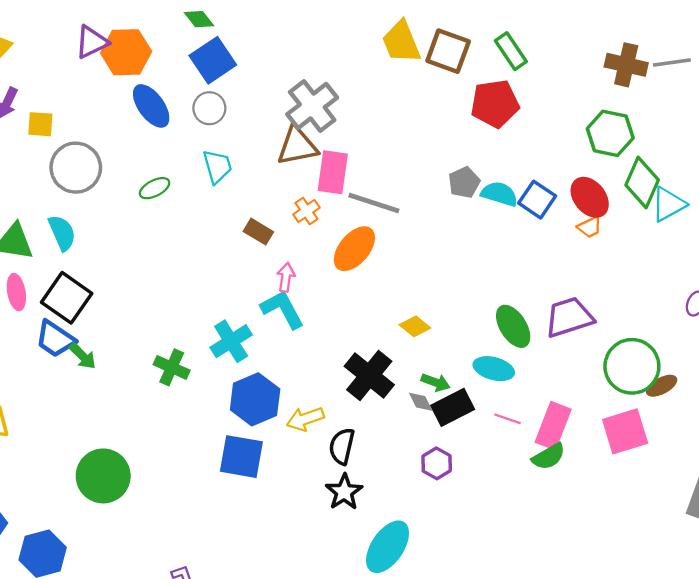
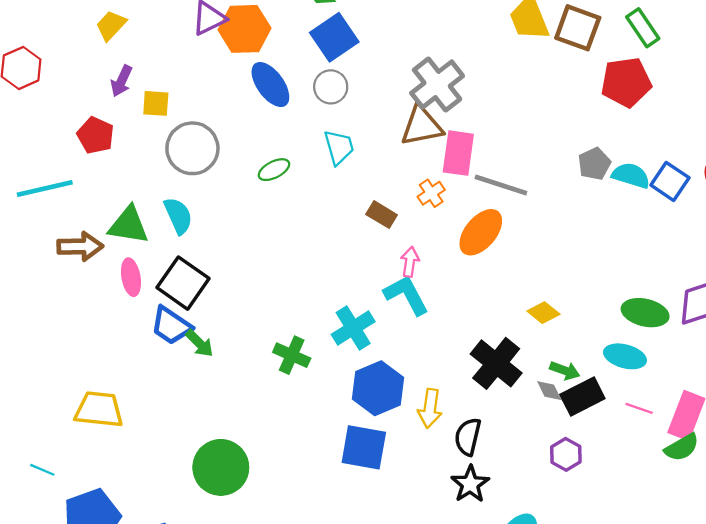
green ellipse: (513, 326) -> (645, 313), turned -45
yellow arrow: (305, 419) -> (430, 408), turned -63

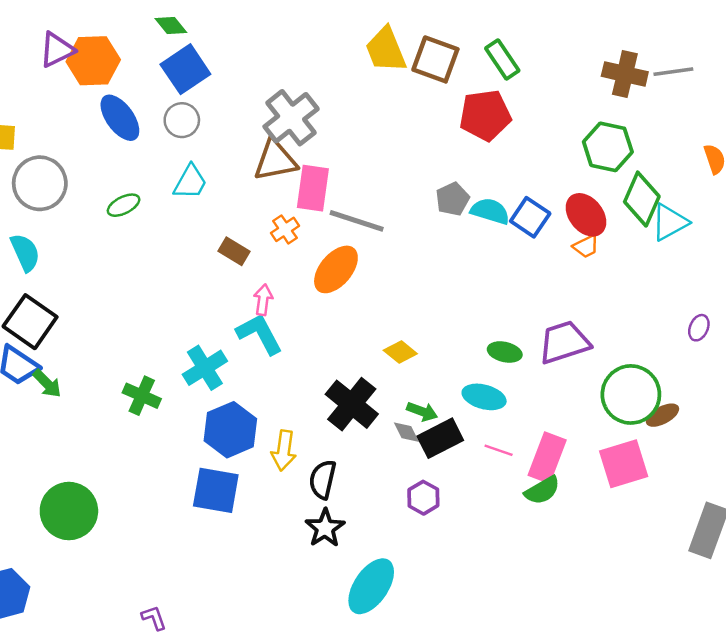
cyan trapezoid: (339, 147) -> (190, 182), turned 45
green ellipse: (645, 313) -> (505, 352), size x0.7

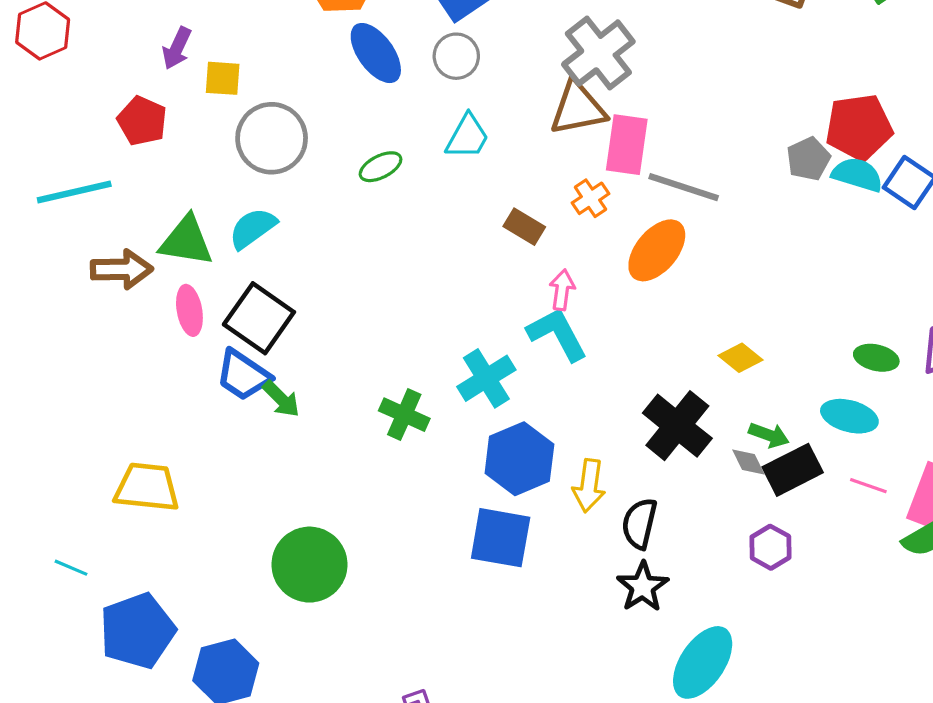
red pentagon: (485, 115) -> (859, 127), moved
cyan semicircle: (25, 252) -> (253, 228), turned -102

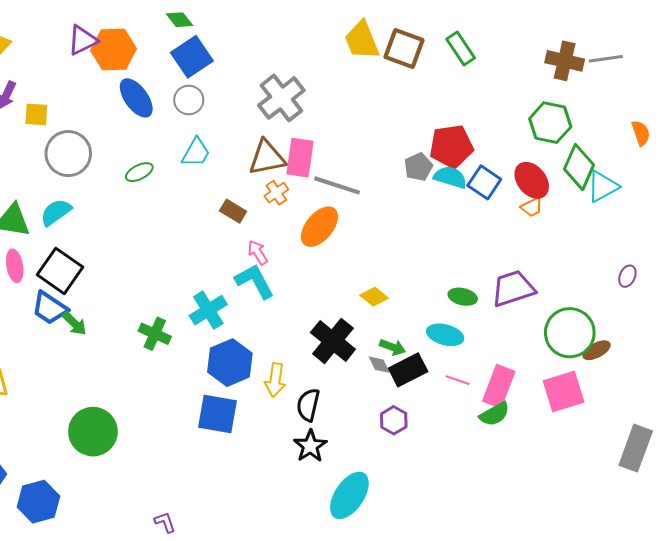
brown triangle: (578, 108) -> (267, 158), moved
pink arrow: (562, 290) -> (258, 252), turned -40

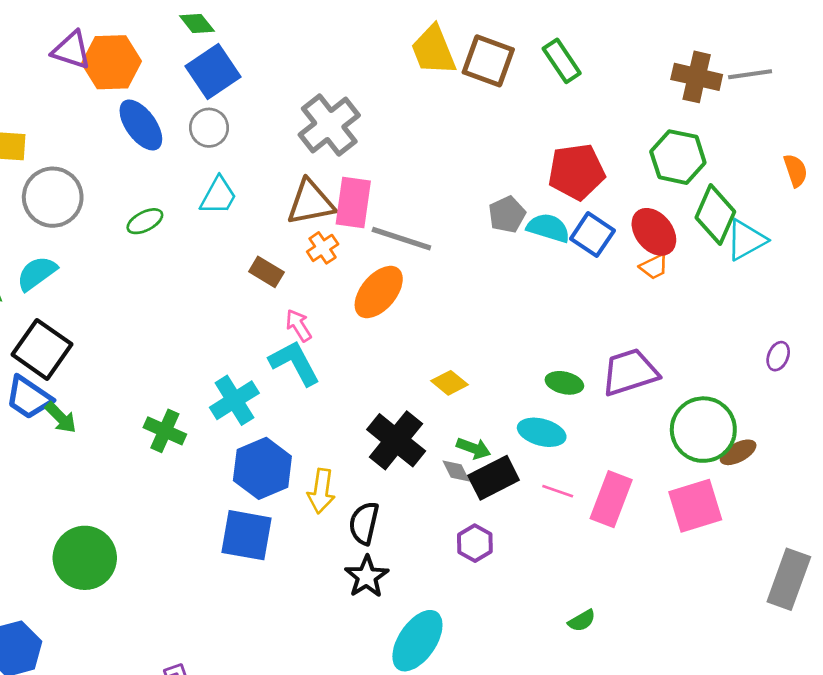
purple triangle: (83, 40) -> (71, 50), turned 44
red pentagon: (451, 146) -> (576, 172), moved
green semicircle: (495, 414) -> (582, 621), moved, size x0.7

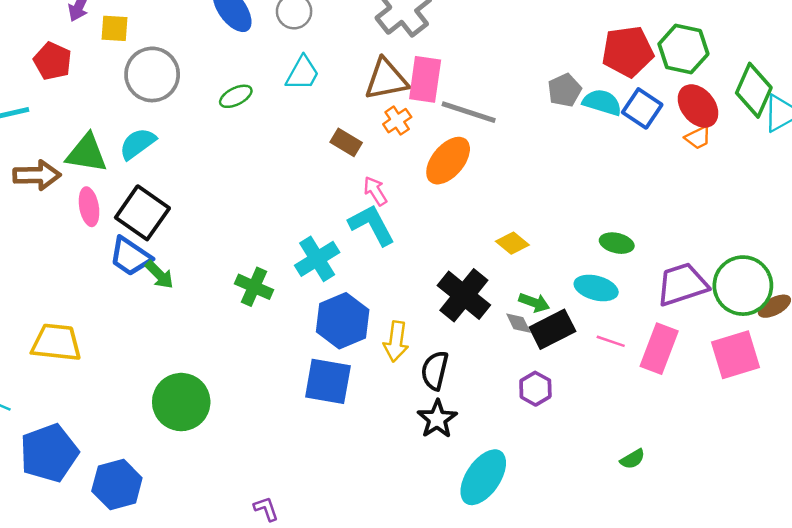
green hexagon: (678, 157) -> (683, 49), moved
purple trapezoid: (630, 372) -> (682, 284), moved

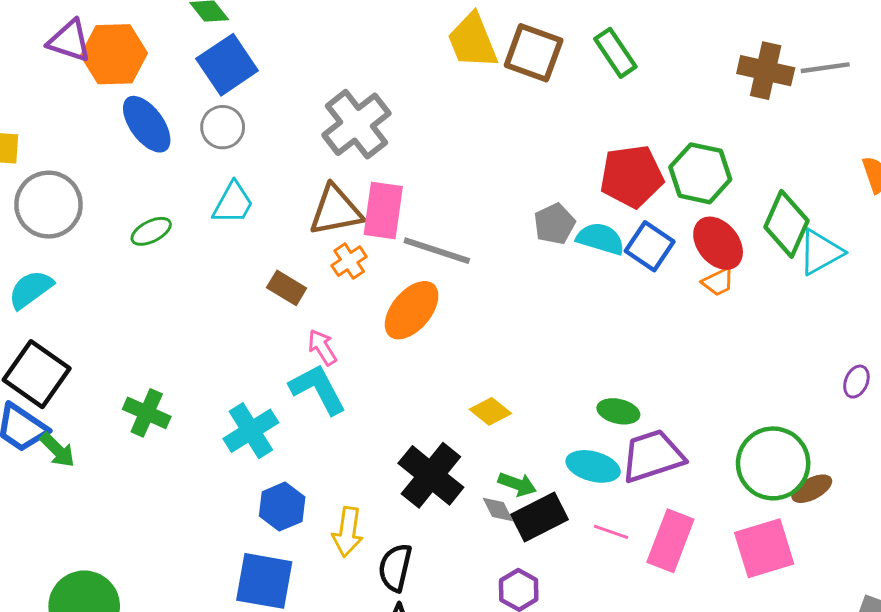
purple trapezoid: (682, 284) -> (653, 456), moved
green cross: (254, 287) -> (147, 413), moved
blue hexagon: (343, 321) -> (282, 507), size x0.7

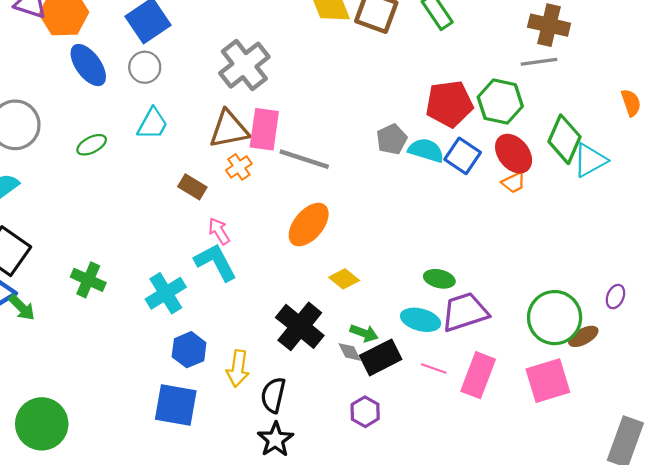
gray line: (825, 68) -> (539, 62), moved
orange ellipse: (412, 310) -> (309, 225), moved
purple ellipse: (856, 382) -> (615, 297), moved

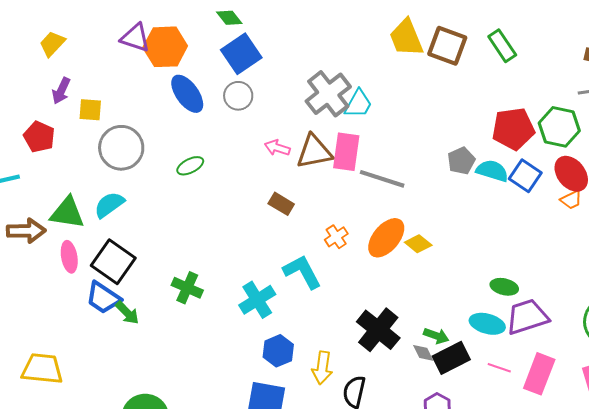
cyan trapezoid: (152, 124) -> (358, 104), moved
orange cross: (239, 167) -> (336, 237), moved
pink arrow: (219, 231) -> (277, 148), moved, turned -40
yellow diamond: (344, 279) -> (418, 244), moved

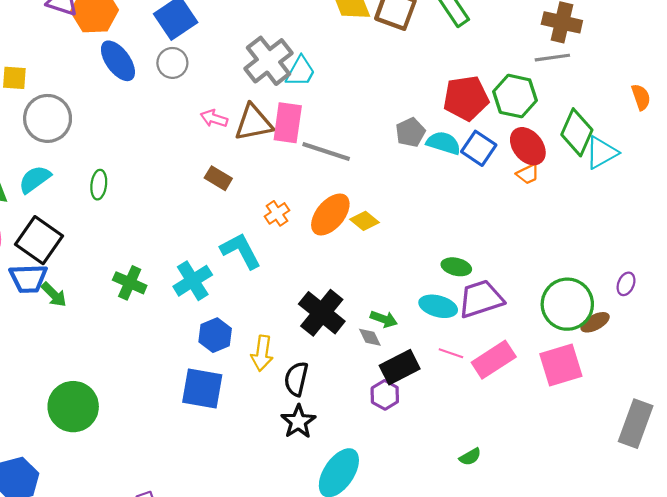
green ellipse: (190, 166) -> (99, 185), moved, turned -56
green cross: (187, 288) -> (130, 283), moved
blue trapezoid: (103, 298) -> (28, 279), turned -36
black rectangle: (451, 358) -> (400, 367), moved
pink rectangle: (539, 374) -> (494, 360), turned 36

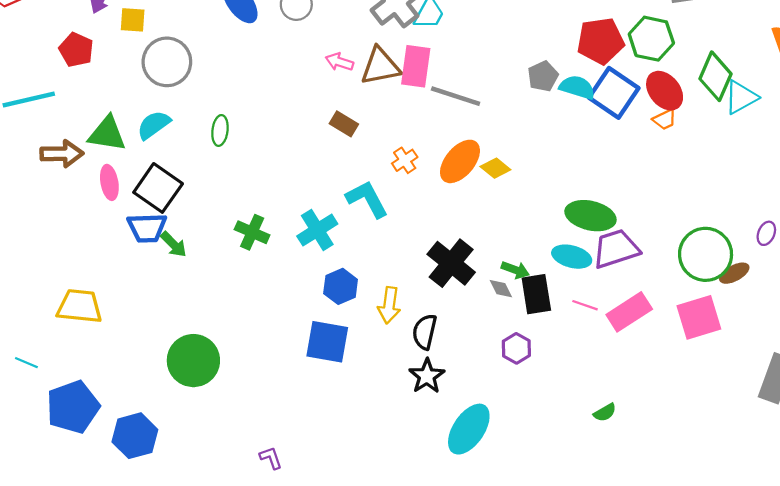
blue square: (479, 148) -> (614, 93), size x1.4
green ellipse: (456, 267) -> (590, 216), size x1.6
black rectangle: (400, 367) -> (536, 294), moved, turned -72

